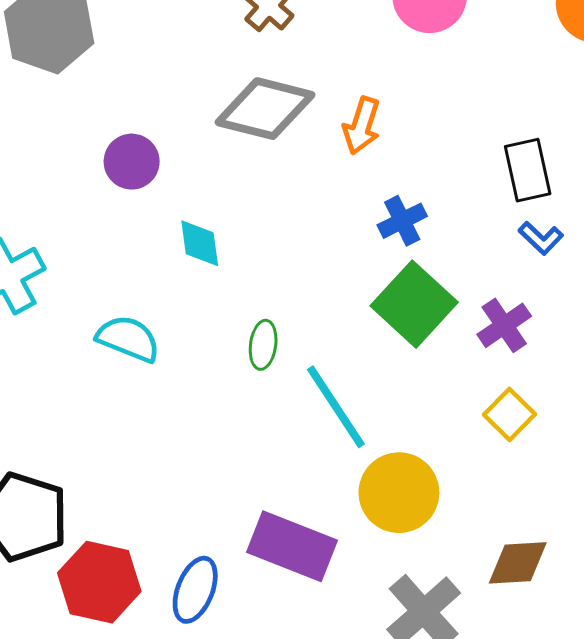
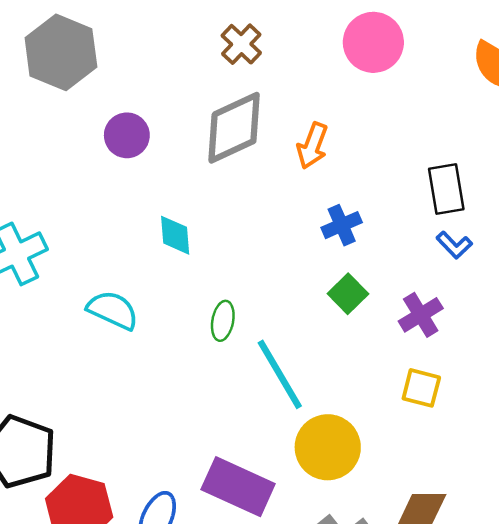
gray diamond: (265, 109) -> (234, 128), turned -42
purple circle: (132, 162) -> (127, 135), moved
green square: (414, 304) -> (348, 294), size x0.6
yellow square: (509, 414) -> (421, 388), turned -33

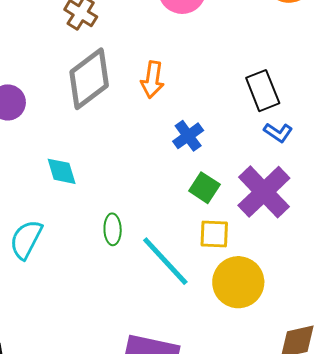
cyan semicircle: (113, 310) -> (26, 239), turned -75
purple cross: (421, 315) -> (264, 192), size x1.6
yellow square: (421, 388) -> (214, 234), moved
yellow circle: (328, 447) -> (238, 282), moved

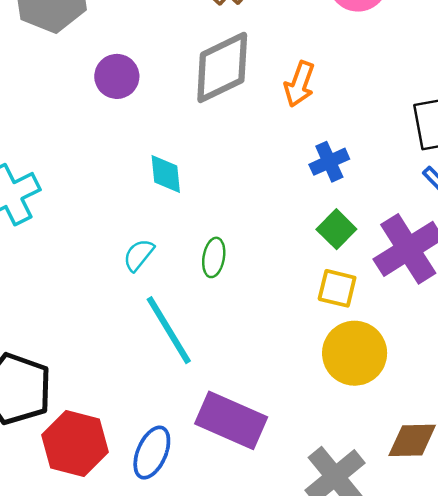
cyan semicircle: (26, 239) -> (139, 255), moved, size x0.7
cyan line: (165, 261) -> (169, 330), moved

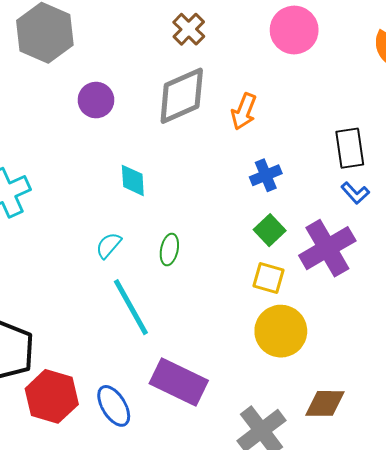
blue ellipse: (152, 453) -> (114, 406), turned -57

